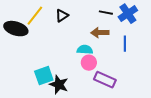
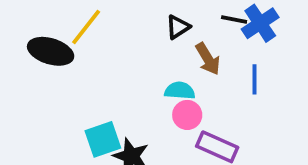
black line: (106, 13) -> (234, 19), moved
black triangle: (62, 16) -> (178, 27), moved
brown arrow: (100, 33) -> (208, 59), turned -120

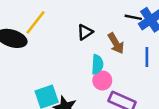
black triangle: (178, 27) -> (85, 32), moved
cyan semicircle: (180, 91) -> (97, 64), turned 90

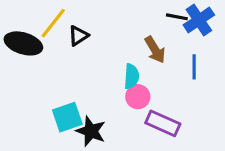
black triangle: (85, 32) -> (78, 36), moved

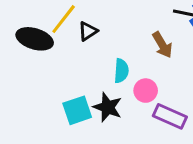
cyan semicircle: (132, 76) -> (121, 71), moved
black star: (91, 131) -> (108, 107), moved

